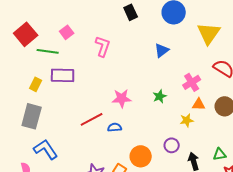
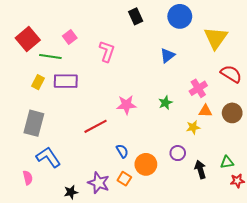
yellow rectangle: (36, 84) -> (38, 82), moved
blue semicircle: (115, 127) -> (122, 151), moved, turned 64

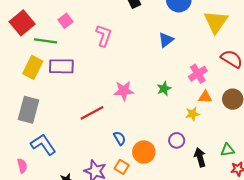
yellow rectangle: (38, 82) -> (33, 67), size x1.5

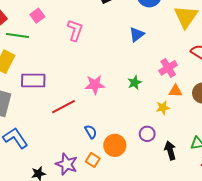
purple rectangle: (61, 66) -> (33, 80), moved

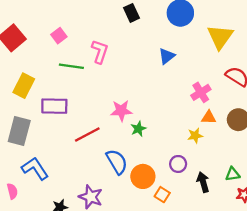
green line: (18, 36) -> (71, 66), moved
green star: (135, 83) -> (138, 129), moved
blue semicircle: (91, 132) -> (117, 162), size x1.6
orange square: (93, 160) -> (162, 195), moved

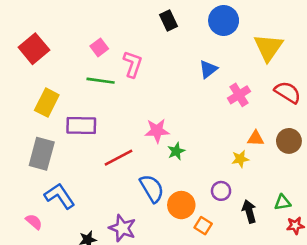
pink square: (59, 36) -> (99, 47), moved
pink cross: (201, 92) -> (239, 95), moved
pink semicircle: (12, 191) -> (34, 222), turned -35

